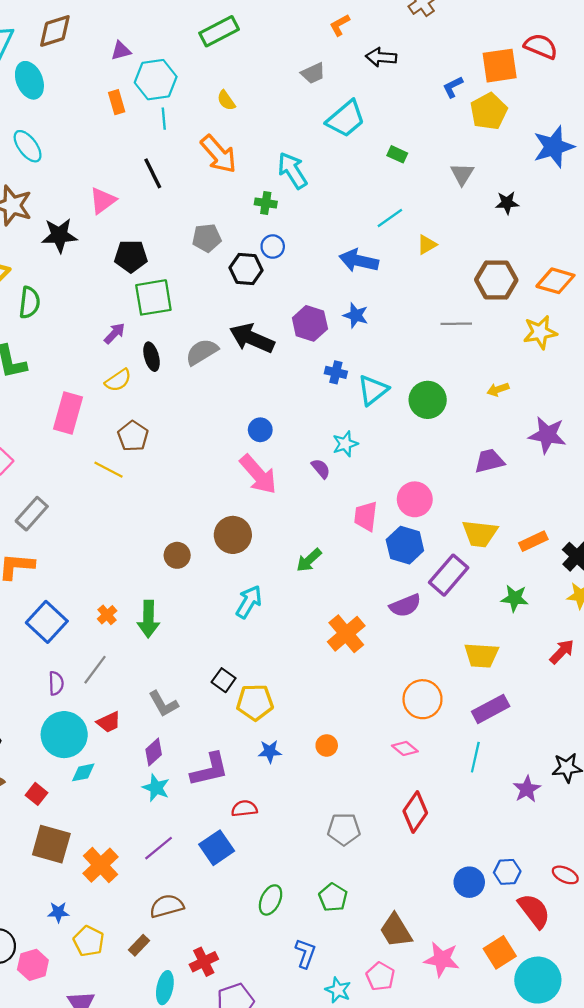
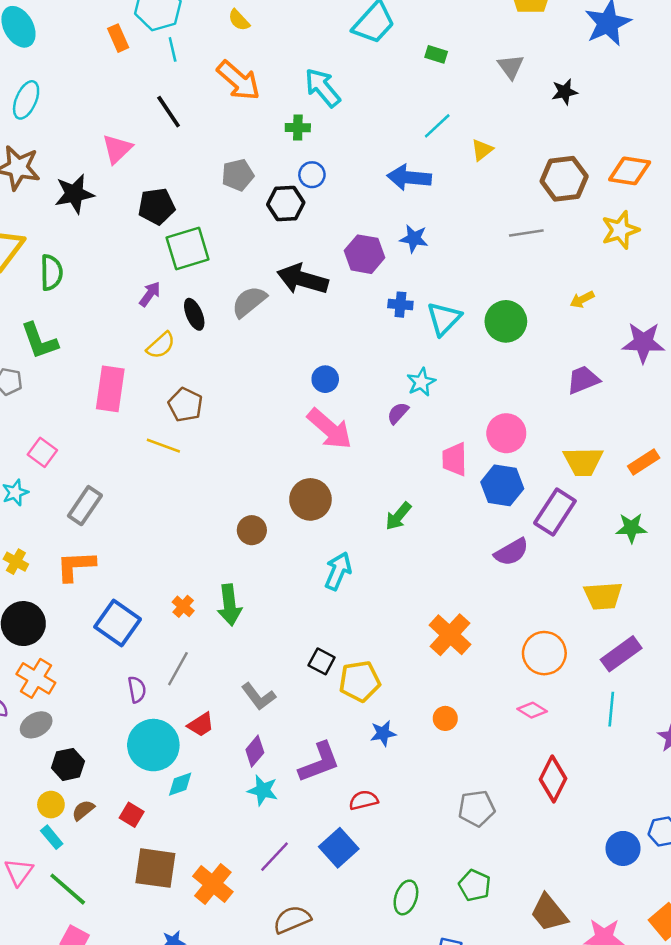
cyan ellipse: (28, 146) -> (26, 100), turned 68
purple semicircle: (321, 469) -> (398, 413), turned -90
orange cross: (346, 634) -> (450, 635), moved

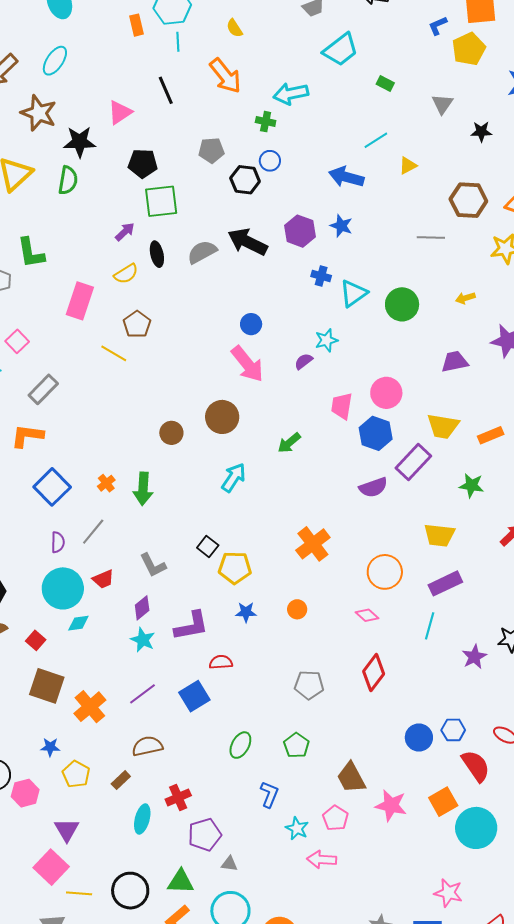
cyan arrow: (323, 88) -> (291, 94), turned -72
green semicircle: (51, 272) -> (68, 180), moved

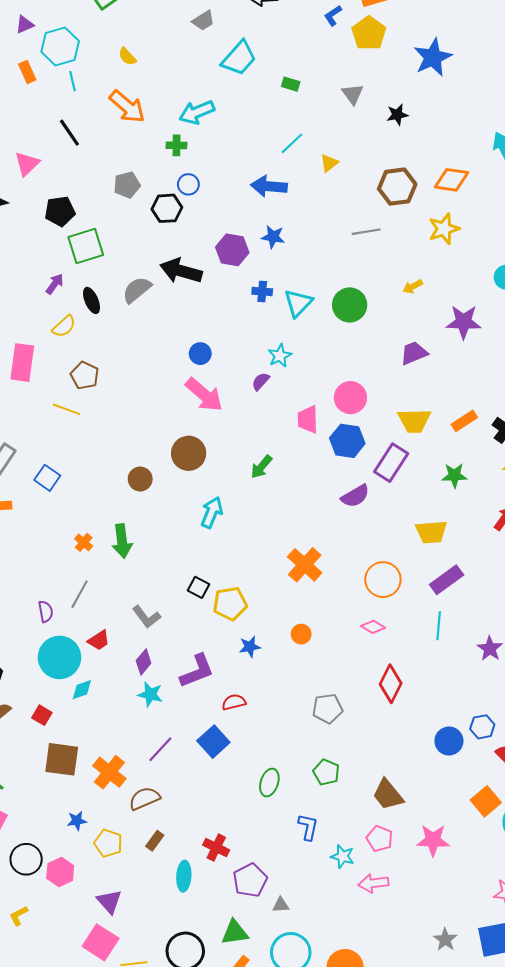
blue square: (52, 487) -> (47, 478), moved, size x0.7
brown semicircle: (147, 746) -> (144, 798), moved
red cross: (178, 797) -> (216, 848), turned -30
pink star: (391, 805) -> (433, 840), moved

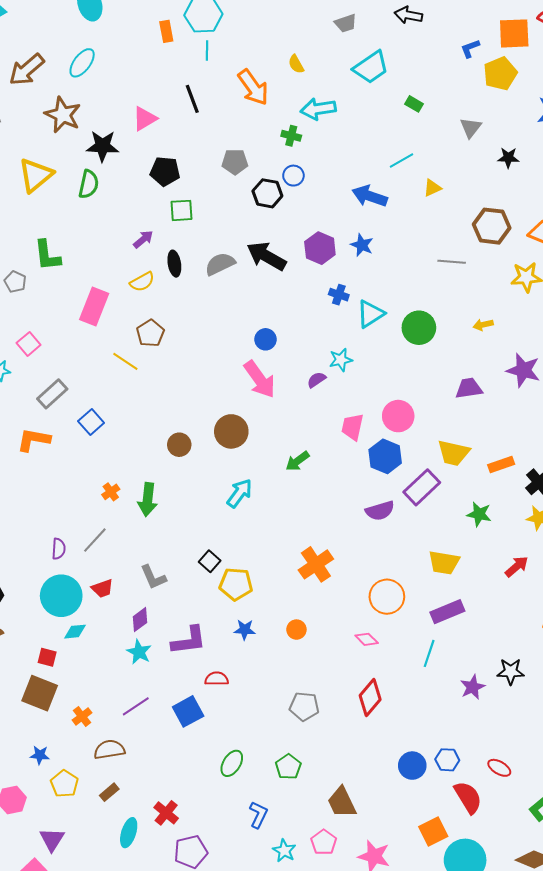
yellow semicircle: (127, 57) -> (296, 64), moved
green square: (86, 246) -> (182, 210), size x0.7
red square: (42, 715) -> (47, 657), moved, turned -30
orange cross: (109, 772) -> (82, 716), size x0.6

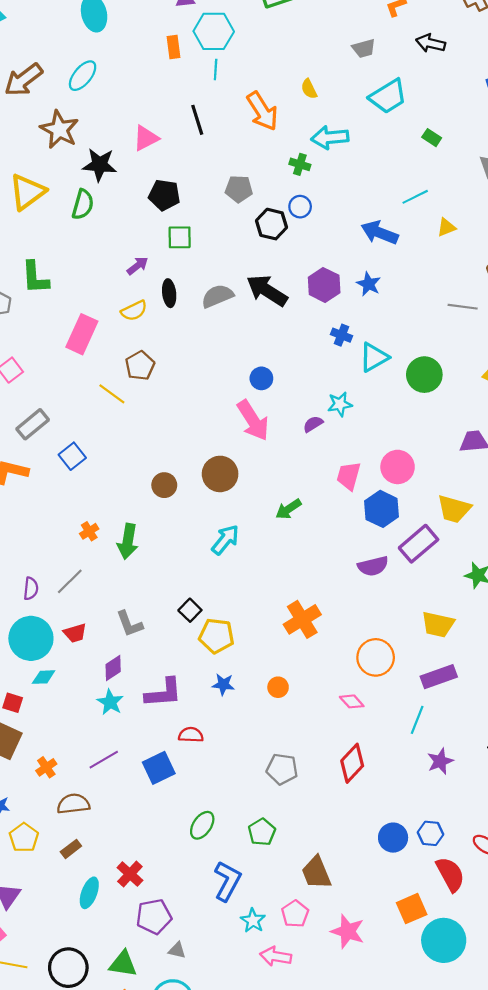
purple star: (473, 687) -> (440, 761), moved
blue L-shape: (258, 815) -> (227, 881), size x1.4

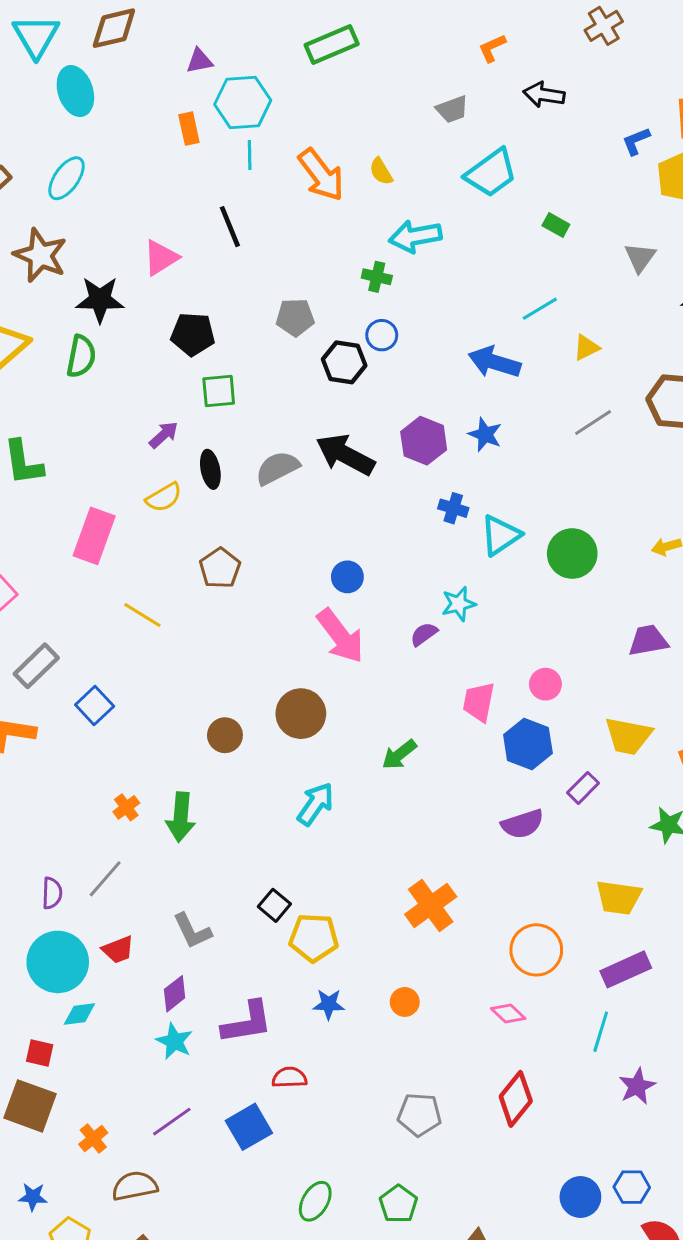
orange arrow: (262, 111) -> (321, 175), moved
gray line: (463, 307) -> (593, 422), moved, turned -36
brown pentagon: (140, 366) -> (220, 568), moved
pink circle: (398, 467) -> (545, 684), size x0.7
purple rectangle: (419, 544) -> (583, 788), size x0.6

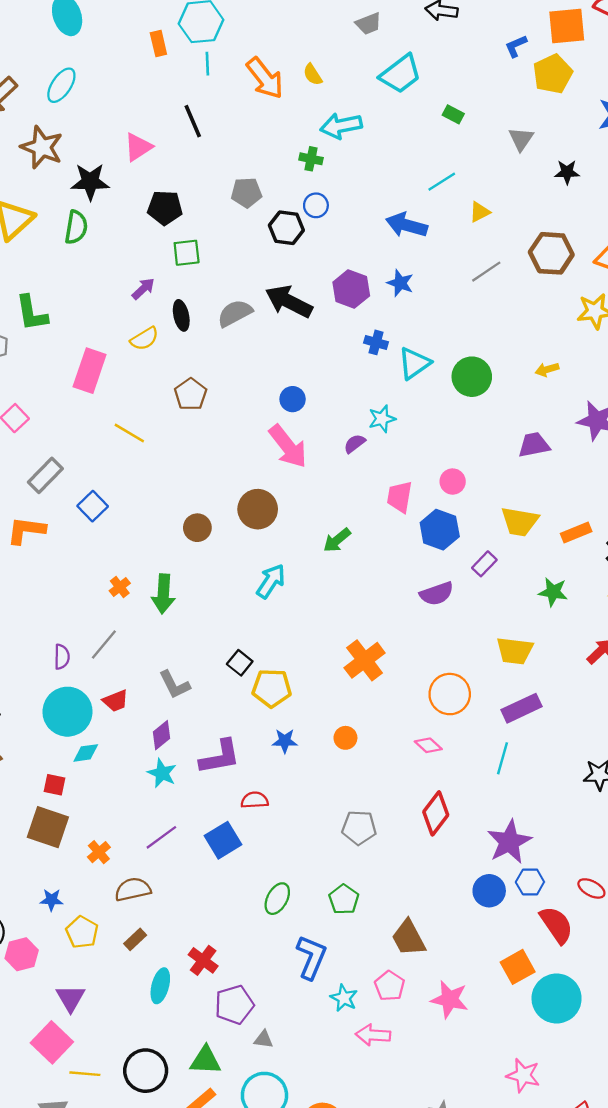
purple star: (637, 1086) -> (509, 842), moved, size x1.5

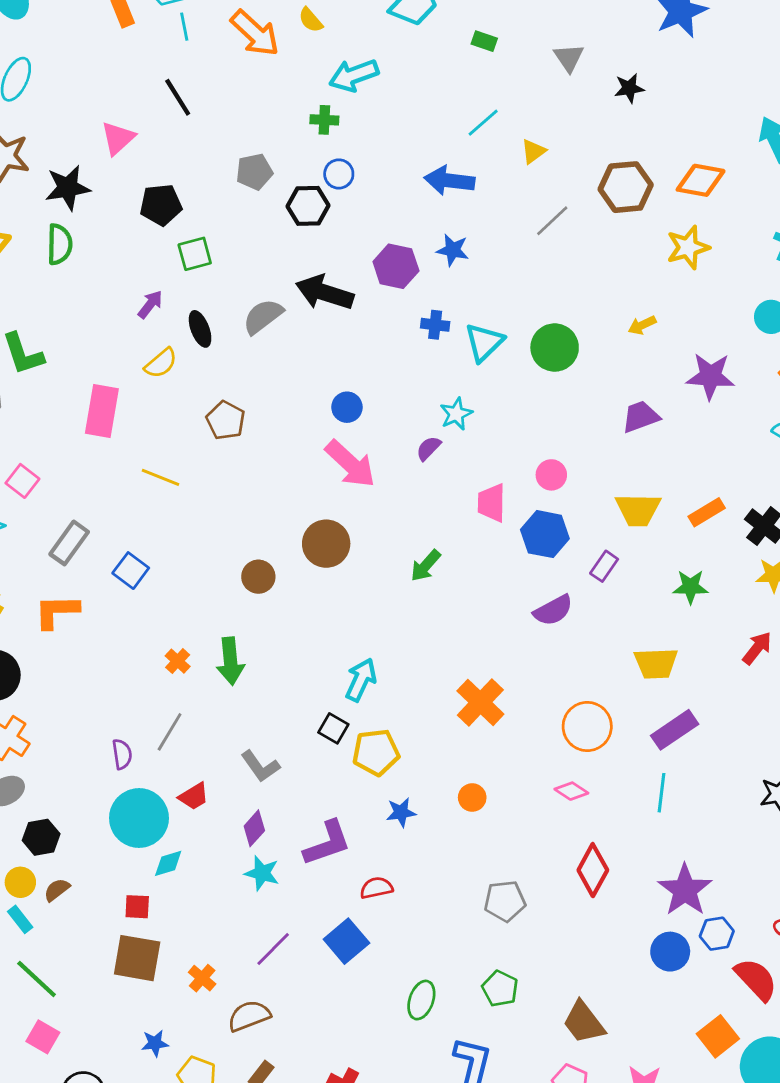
cyan arrow: (271, 581) -> (361, 680), moved

